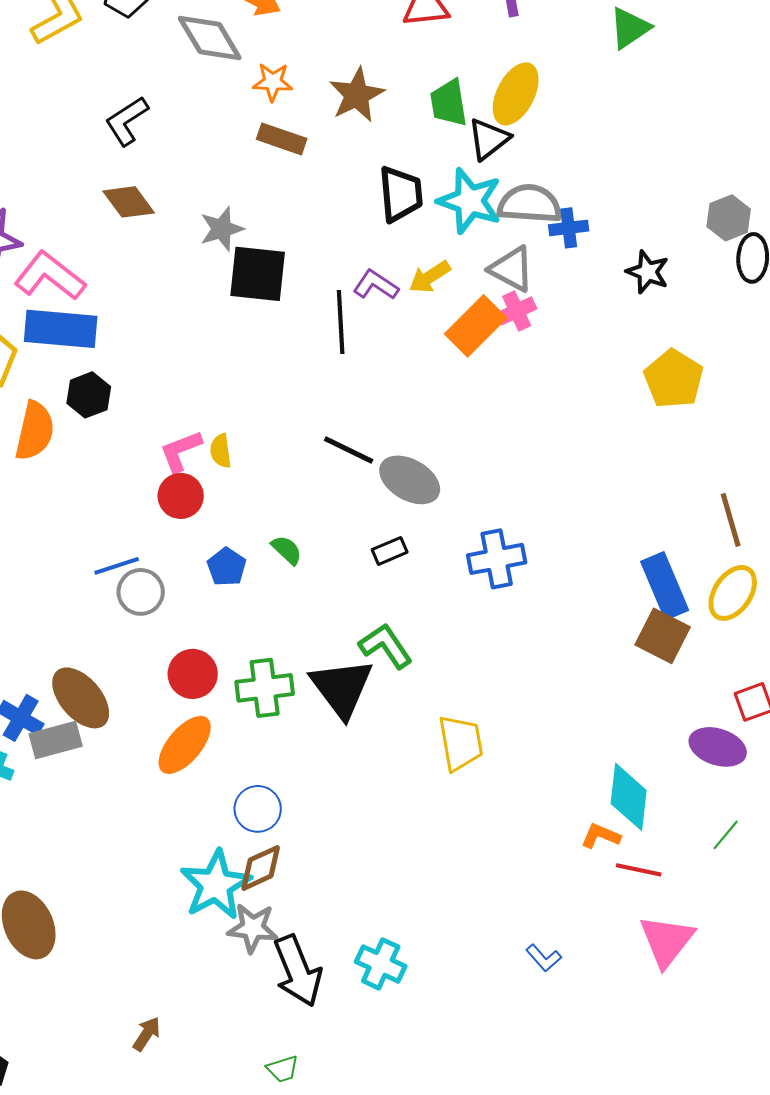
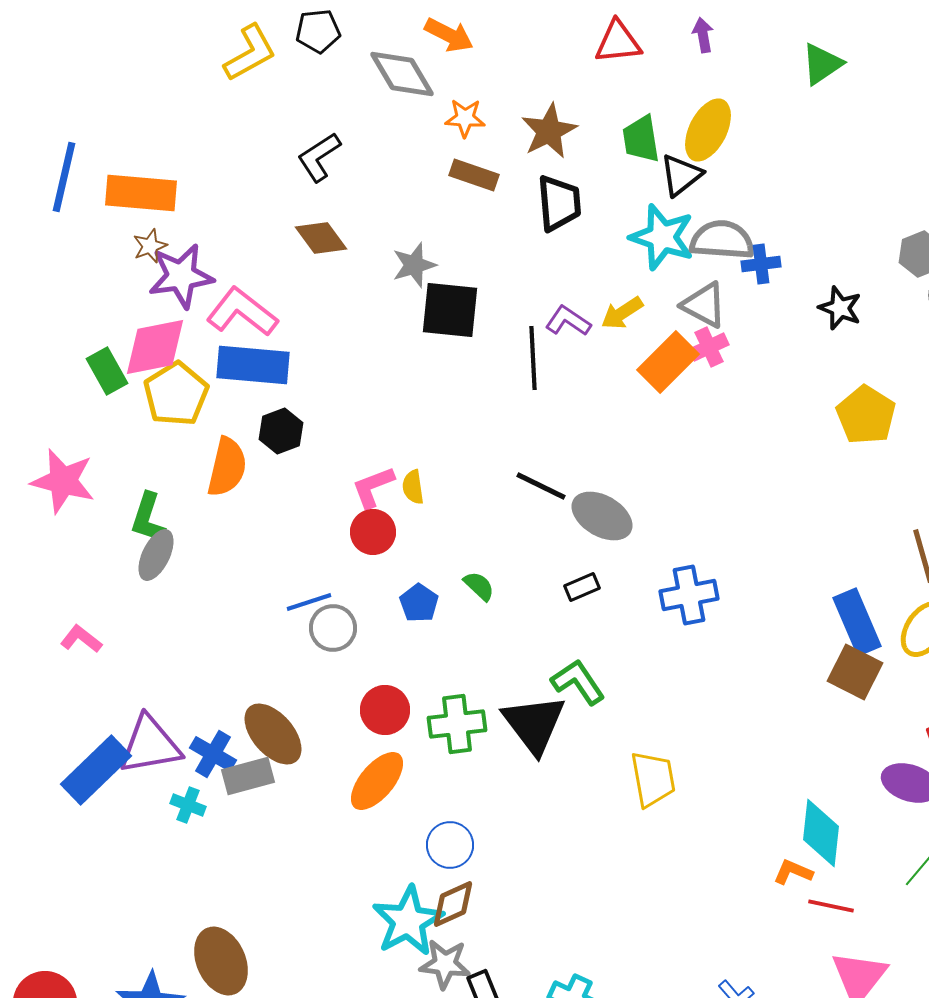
black trapezoid: (401, 194) -> (559, 203), moved

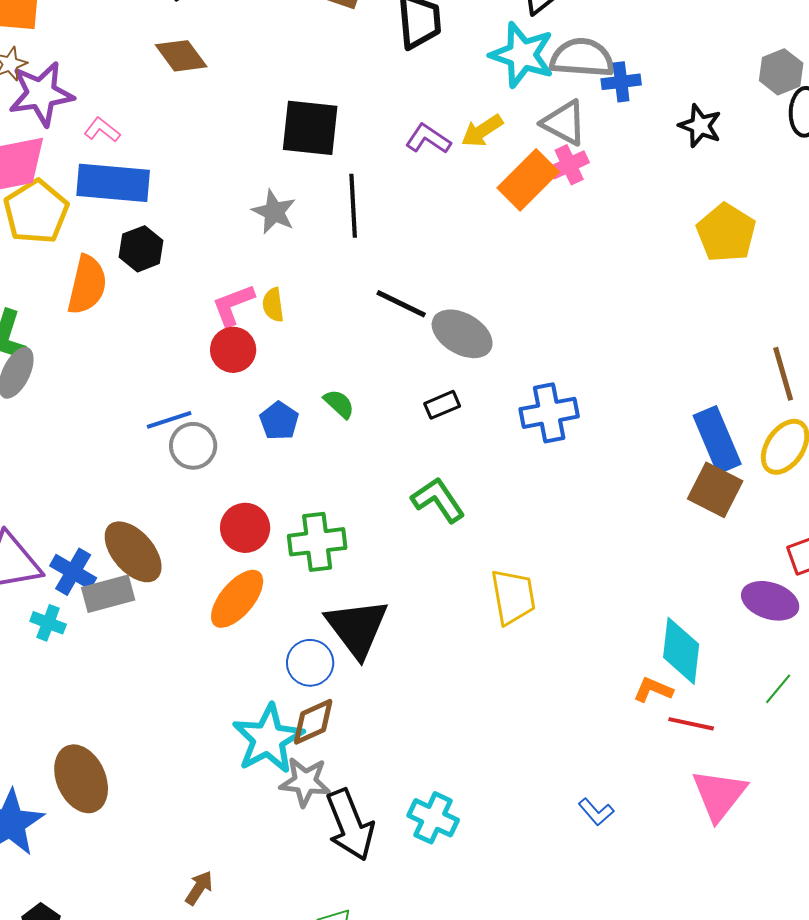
gray star: (414, 265) -> (274, 212), moved, turned -30
pink L-shape: (242, 312) -> (102, 130), size x0.5
black line: (533, 358) -> (353, 206), moved
black triangle: (534, 724) -> (357, 628), moved

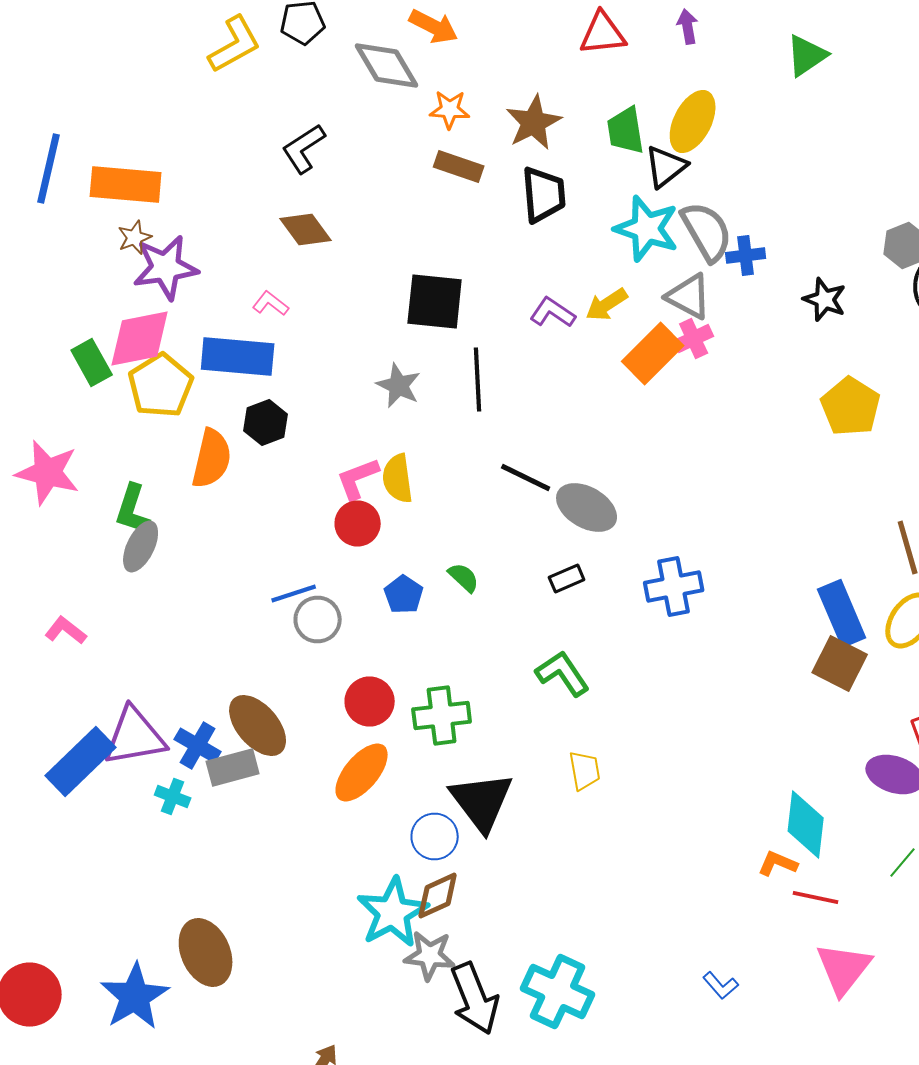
gray semicircle: (582, 58) -> (707, 232), turned 56
pink L-shape: (102, 130) -> (271, 304), moved
yellow semicircle: (273, 305) -> (398, 478), size x1.4
yellow trapezoid: (513, 597) -> (585, 770), moved, size x0.7
cyan cross: (433, 818) -> (558, 992), size x1.4

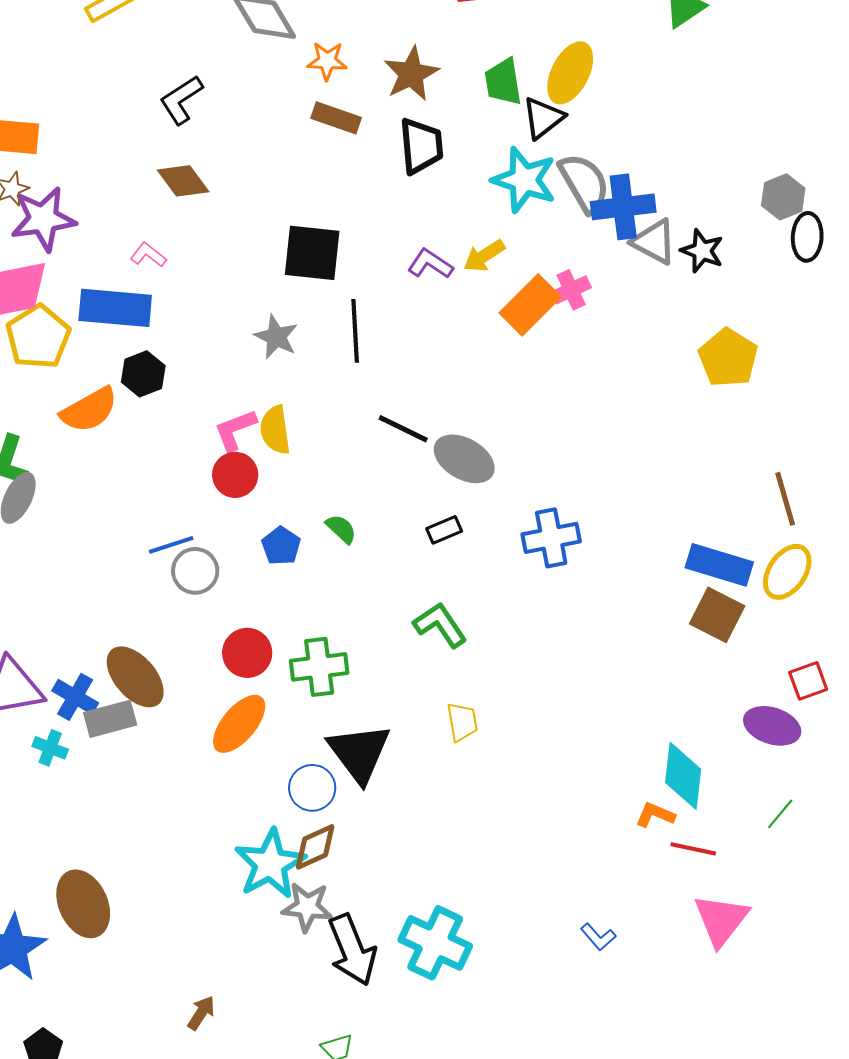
blue cross: (746, 256) -> (623, 207), size x1.6
gray triangle: (689, 296) -> (654, 242), moved
orange semicircle: (212, 458) -> (89, 410), turned 48
blue rectangle: (842, 614) -> (719, 565), turned -50

